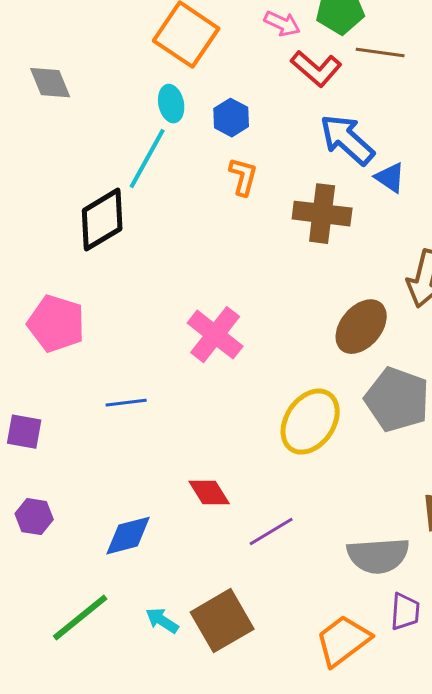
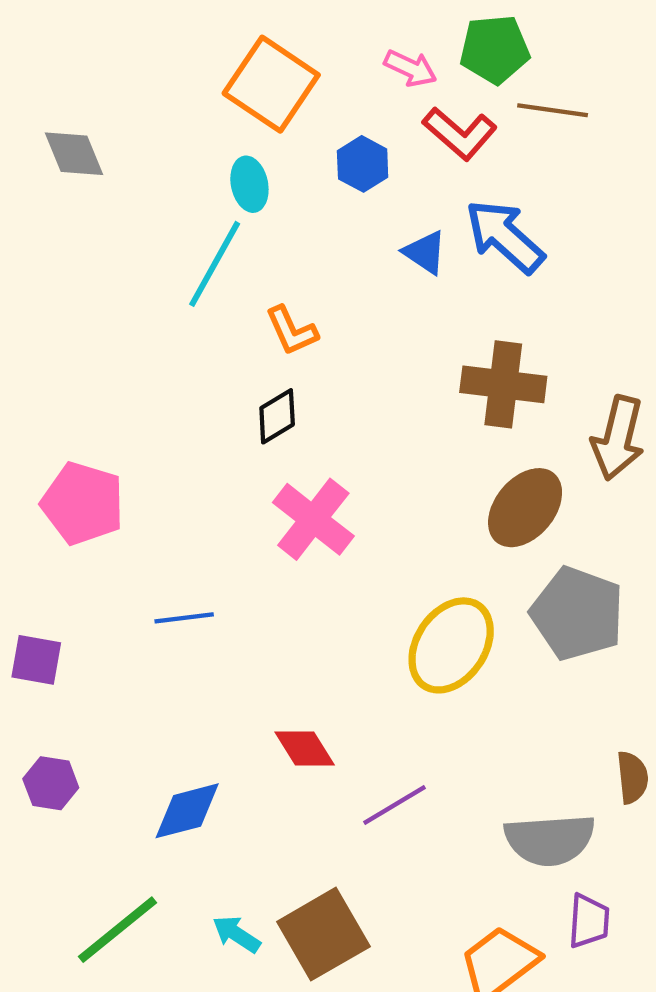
blue hexagon: (231, 118) -> (363, 164), moved
orange L-shape: (243, 177) -> (292, 331), moved, turned 141
blue triangle: (390, 178) -> (425, 252), moved
brown cross: (322, 214) -> (503, 384), moved
black diamond: (102, 220) -> (277, 416), moved, size x0.6

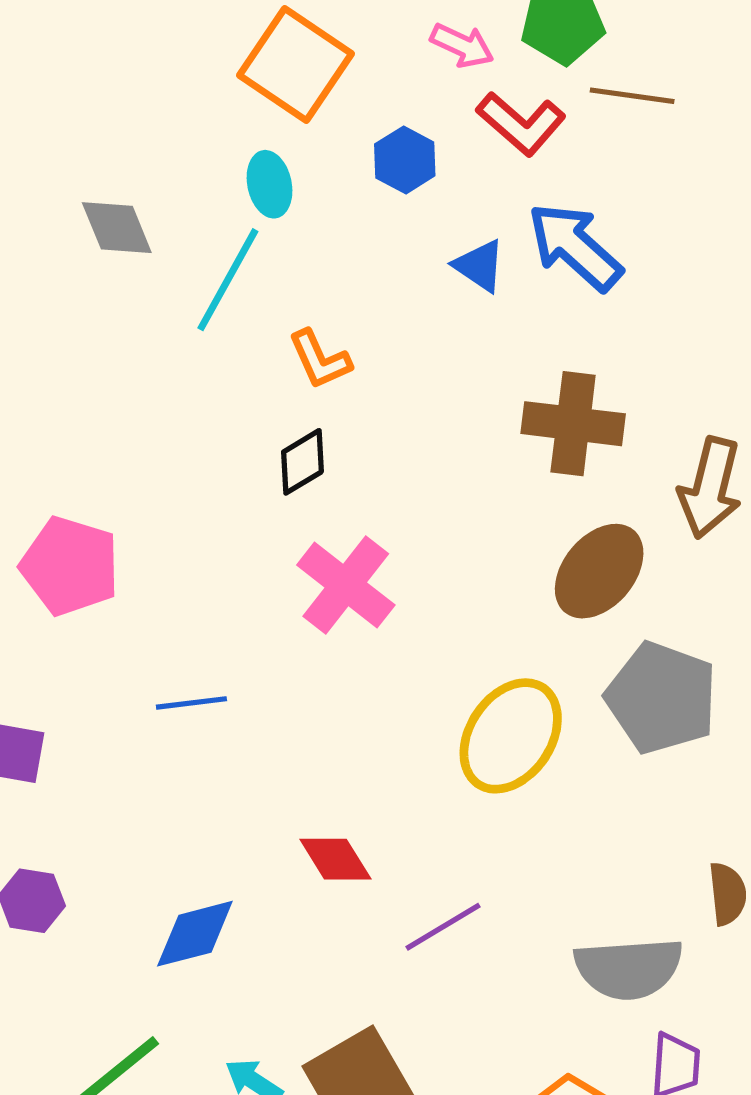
gray diamond: (74, 154) -> (117, 228), moved

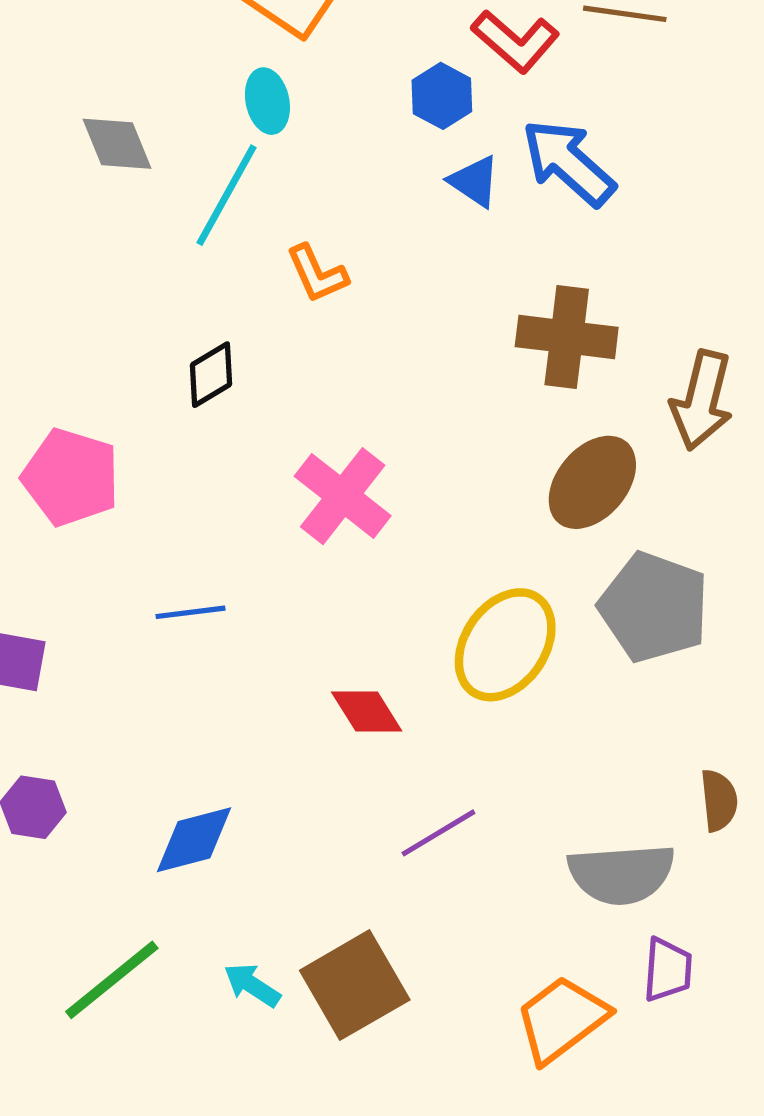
blue hexagon: (405, 160) -> (442, 96), moved
black diamond: (302, 462) -> (211, 375), moved
red diamond: (335, 859) -> (367, 711), moved

